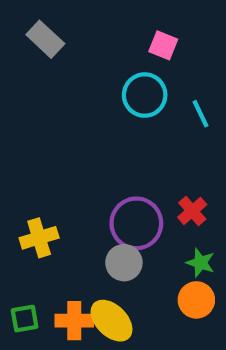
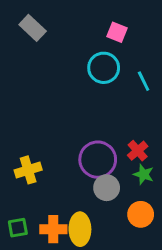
gray circle: (124, 263) -> (107, 188), moved
green star: (201, 263) -> (144, 174), moved
yellow ellipse: (112, 321) -> (80, 229), turned 44

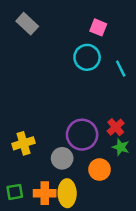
gray circle: (107, 188) -> (62, 158), moved
orange circle: (141, 214) -> (100, 170), moved

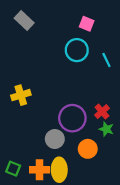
yellow cross: (23, 143) -> (21, 95), moved
green square: (15, 192) -> (13, 169), turned 32

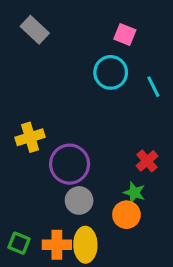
purple circle: (72, 118) -> (70, 164), moved
green star: (106, 129) -> (134, 193), moved

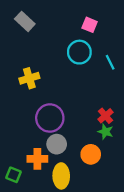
yellow cross: (30, 137) -> (29, 78), moved
green star: (134, 193) -> (105, 132), moved
orange cross: (57, 245) -> (37, 159), moved

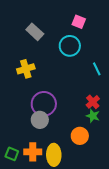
gray rectangle: (25, 21) -> (35, 32), moved
cyan line: (110, 62) -> (97, 69), moved
gray circle: (57, 144) -> (40, 120), moved
orange cross: (37, 159) -> (33, 152), moved

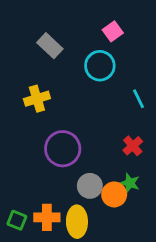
pink square: (79, 22) -> (113, 31), turned 32
green star: (93, 116) -> (130, 183), moved
gray circle: (40, 120) -> (90, 186), moved

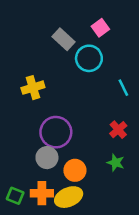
gray rectangle: (50, 46) -> (63, 39), moved
gray circle: (90, 186) -> (47, 158), moved
orange circle: (114, 194) -> (75, 170), moved
yellow ellipse: (77, 222) -> (69, 197), turned 68

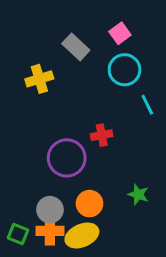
cyan circle: (89, 58) -> (124, 70), moved
yellow cross: (33, 88) -> (39, 79), moved
red cross: (118, 130) -> (102, 135), moved, turned 30
gray circle: (47, 158) -> (50, 210), moved

